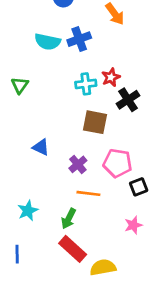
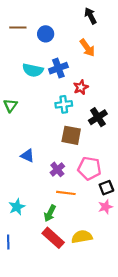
red star: (111, 77) -> (81, 87), moved
pink star: (133, 225) -> (105, 207), moved
yellow semicircle: (103, 267) -> (82, 237), moved

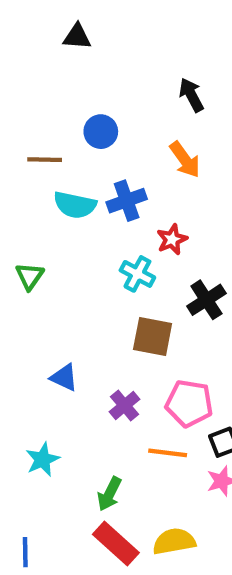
brown line: (18, 28) -> (45, 160), moved
cyan cross: (64, 104) -> (137, 274), turned 35
orange line: (66, 193) -> (168, 453), moved
cyan star: (17, 207) -> (43, 459), moved

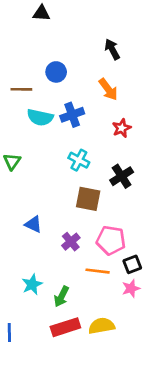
red star: (172, 239) -> (122, 128), moved
cyan star: (43, 459) -> (32, 284), moved
red rectangle: (116, 544) -> (65, 327), turned -60

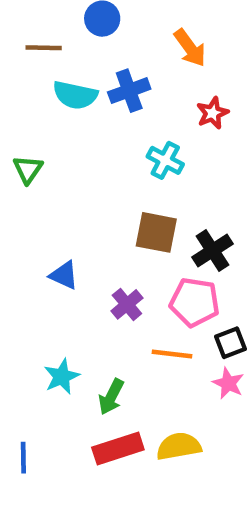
cyan cross: (79, 160) -> (165, 160), moved
black cross: (122, 176) -> (213, 250), moved
pink star: (131, 288) -> (228, 383), turned -30

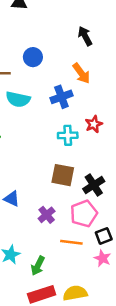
blue cross: (129, 91) -> (61, 97), moved
red star: (213, 113) -> (94, 124), moved
cyan cross: (165, 160) -> (68, 135), turned -30
pink pentagon: (194, 302) -> (84, 214), turned -30

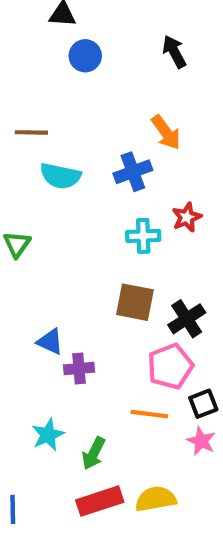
black arrow: (85, 36) -> (174, 52), moved
blue circle: (33, 57) -> (85, 56), moved
purple cross: (47, 215) -> (79, 368), moved, turned 35

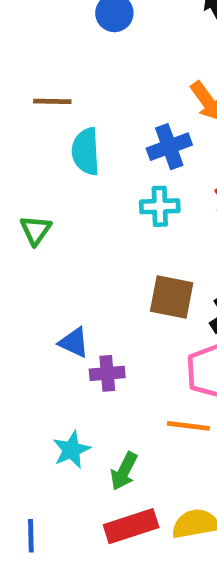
cyan semicircle: (60, 176) -> (86, 151), turned 75
cyan cross: (143, 236) -> (160, 206), moved

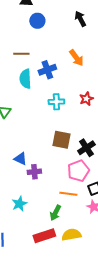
brown line: (52, 101) -> (21, 54), moved
blue cross: (169, 147) -> (47, 70), moved
green arrow: (124, 471) -> (55, 213), moved

